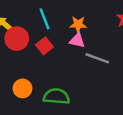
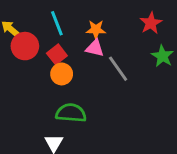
gray line: (97, 58) -> (118, 69), turned 35
orange circle: (22, 88) -> (62, 74), moved

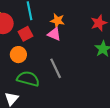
gray line: (118, 69) -> (56, 68), moved
orange circle: (62, 74) -> (18, 55), moved

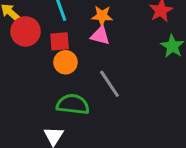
red square: (25, 34) -> (60, 41), turned 32
orange circle: (18, 55) -> (65, 62), moved

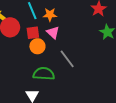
orange star: (102, 16) -> (50, 15), moved
pink triangle: (100, 36) -> (53, 32), moved, turned 32

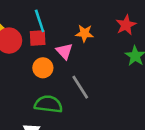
orange star: (50, 15) -> (85, 33), moved
red square: (33, 33) -> (38, 38), moved

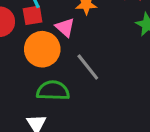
orange circle: (43, 68) -> (42, 49), size x1.5

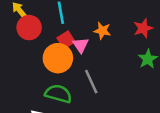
red square: (33, 15) -> (66, 40), moved, turned -36

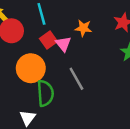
orange circle: (58, 58) -> (31, 68), moved
green semicircle: (58, 94) -> (45, 93), turned 75

